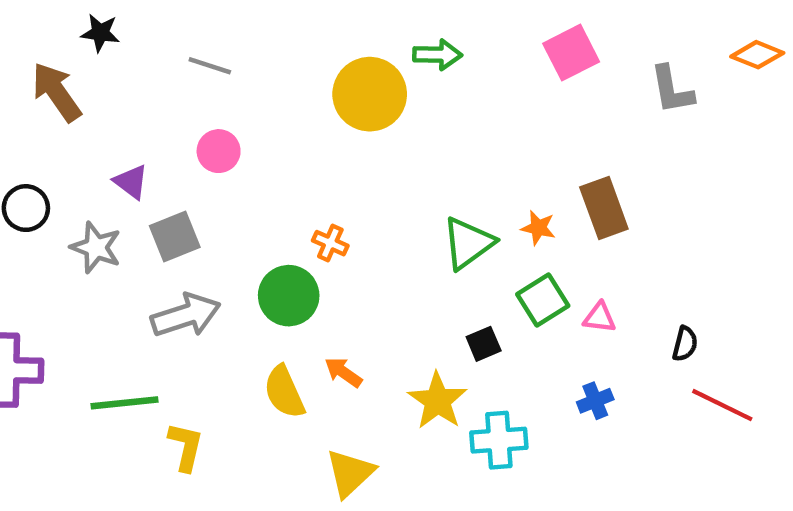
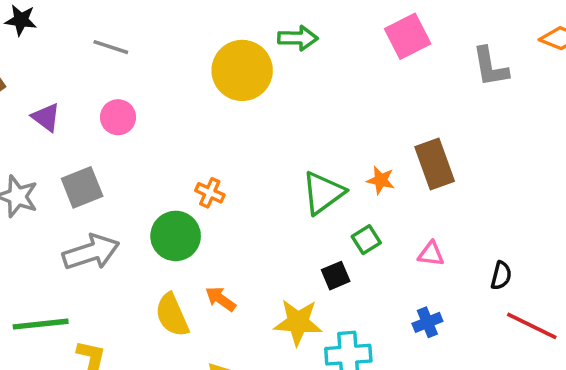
purple triangle: (131, 182) -> (46, 117), moved
green square: (543, 300) -> (366, 240), moved, size x0.7
yellow star: (438, 401) -> (298, 322), turned -30

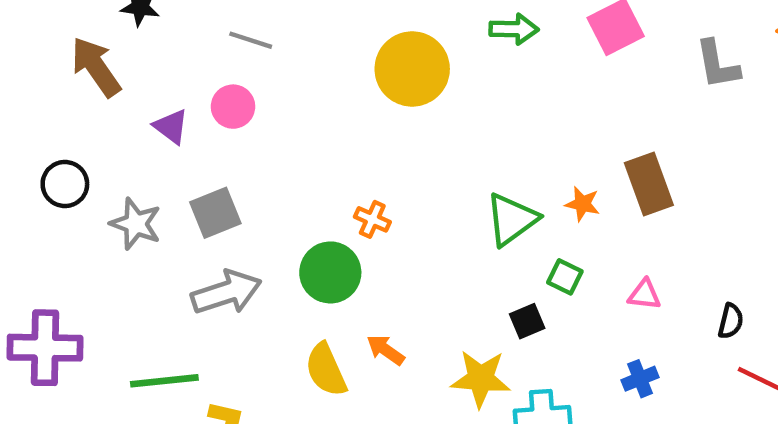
green arrow: (298, 38) -> (514, 29), moved
pink circle: (118, 117) -> (233, 107), moved
green square: (366, 240) -> (565, 277), turned -32

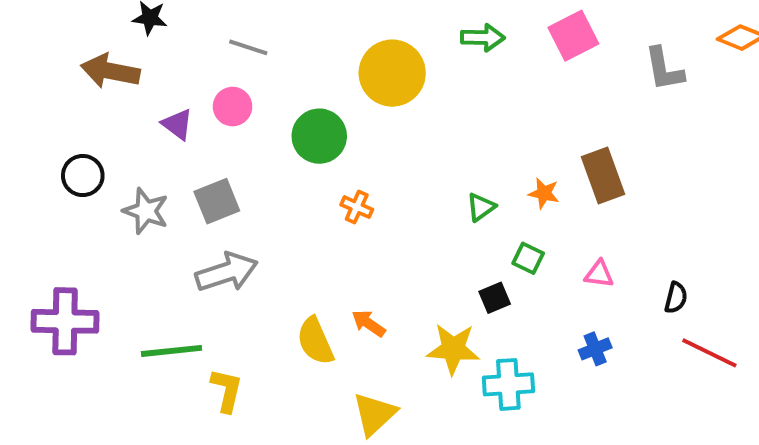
brown arrow: (96, 67) -> (110, 71), turned -44
green triangle: (512, 219) -> (481, 207), size x0.6
green circle: (330, 272) -> (319, 136), moved

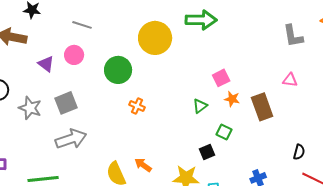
pink square: (573, 36) -> (221, 78), moved, size x0.7
green arrow: (483, 38) -> (201, 20), size x1.4
brown rectangle: (603, 176) -> (262, 107), moved
pink triangle: (599, 274) -> (290, 80), moved

